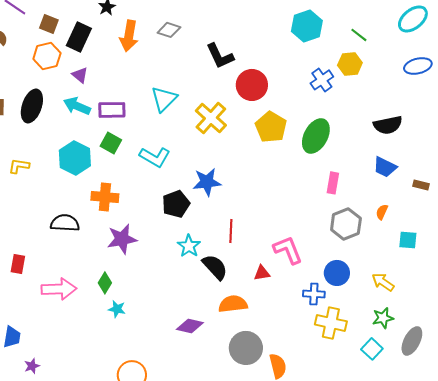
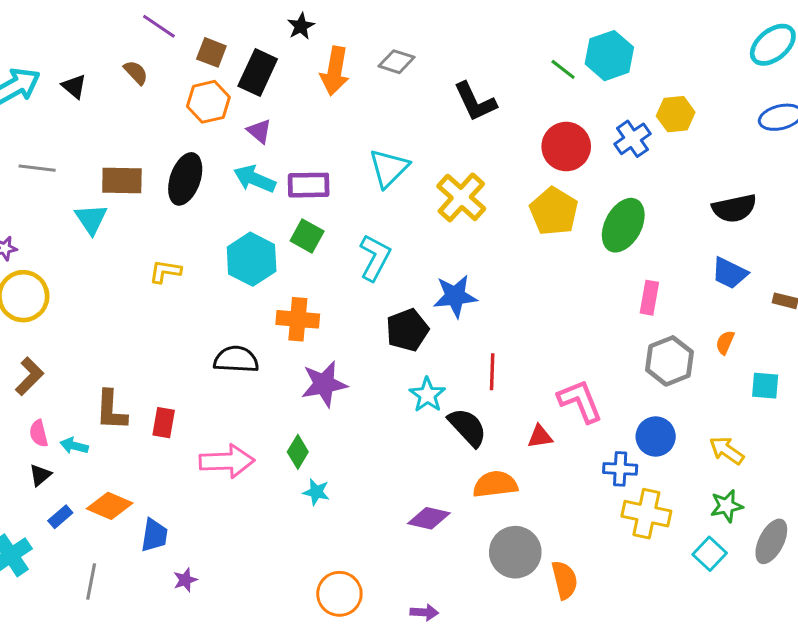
green line: (359, 35) -> (563, 69), moved
red circle: (252, 85) -> (566, 147), moved
cyan L-shape: (155, 157) -> (375, 258), turned -92

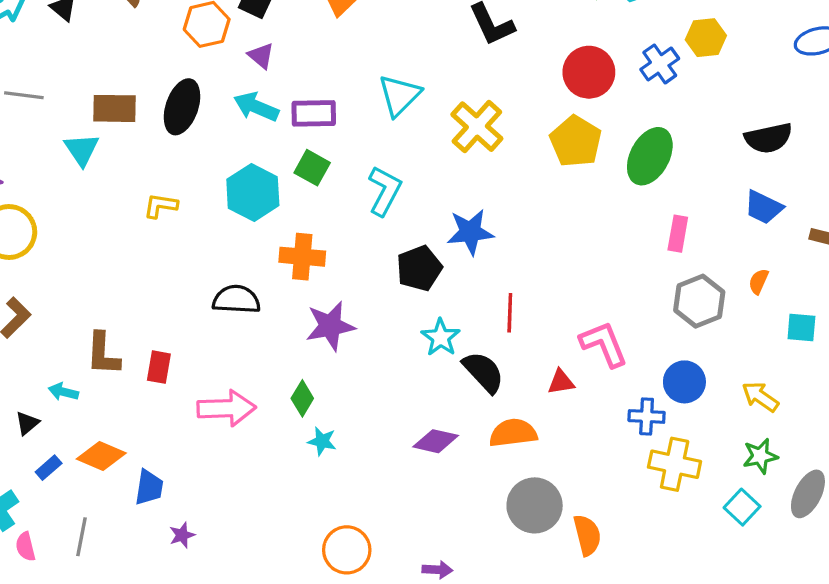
pink semicircle: (39, 433) -> (26, 547), moved
purple diamond: (429, 518) -> (436, 441), moved

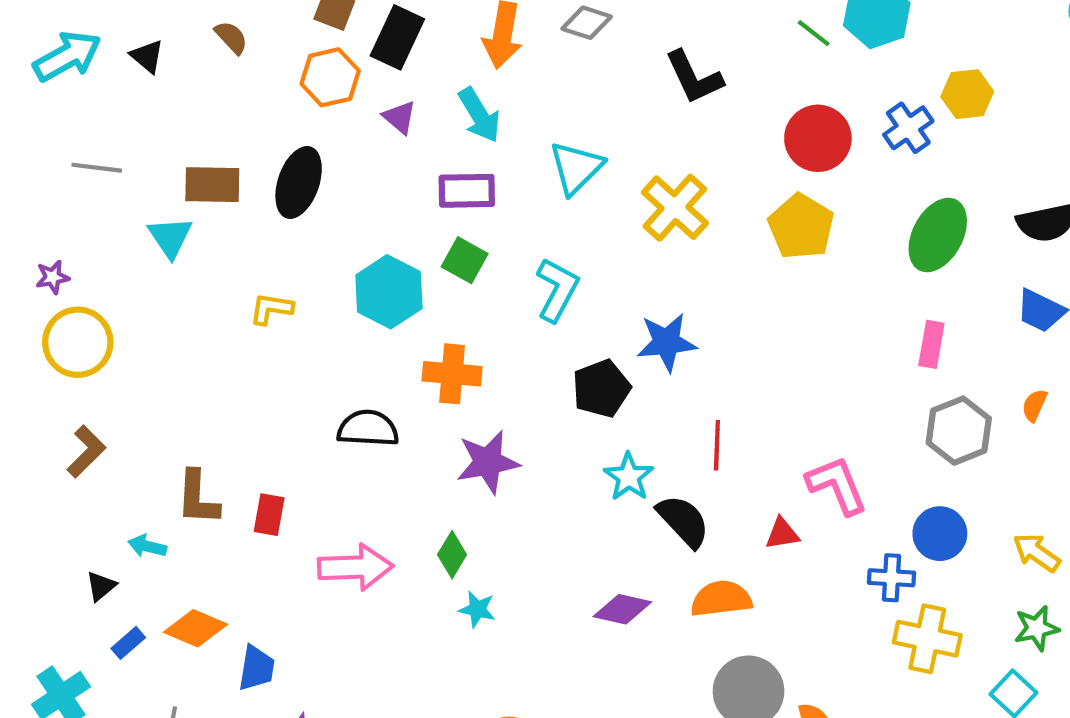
cyan arrow: (256, 107) -> (479, 115), moved, turned -144
green ellipse: (650, 156) -> (938, 235), moved

